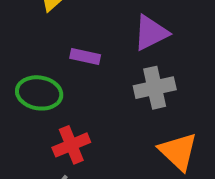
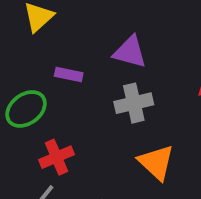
purple triangle: (151, 33) -> (130, 52), turned 42
green ellipse: (39, 93) -> (26, 109), turned -45

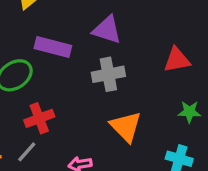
purple rectangle: (69, 75) -> (53, 47), size x1.5

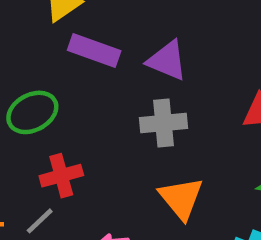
purple rectangle: (53, 47) -> (94, 51), moved

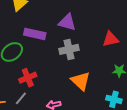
purple rectangle: (94, 51) -> (35, 34), moved

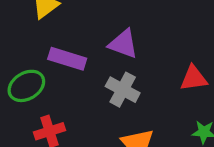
gray cross: (69, 49) -> (123, 90), turned 36

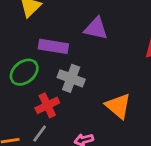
gray cross: (123, 90) -> (71, 78), moved

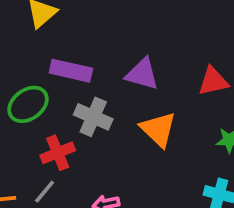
purple triangle: (96, 29) -> (142, 74), moved
orange triangle: (118, 106) -> (158, 129), moved

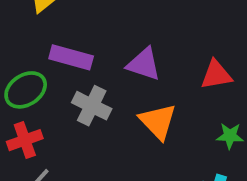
red cross: (58, 153) -> (25, 140), moved

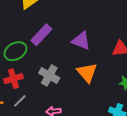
purple rectangle: (71, 57) -> (41, 35), turned -65
gray cross: (92, 106) -> (49, 75), moved

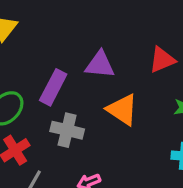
purple rectangle: (41, 35) -> (53, 87), moved

